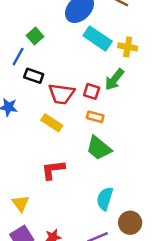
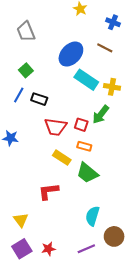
green square: (35, 36) -> (26, 70), moved
black rectangle: (34, 76) -> (39, 99), moved
yellow rectangle: (52, 123) -> (62, 158), moved

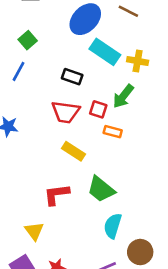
black rectangle: (39, 99) -> (72, 77), moved
orange rectangle: (84, 146) -> (113, 132), moved
green trapezoid: (87, 173) -> (101, 189), moved
yellow triangle: (21, 220) -> (34, 231), moved

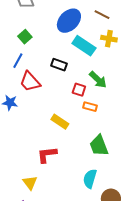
yellow cross: (138, 61) -> (109, 39), moved
green arrow: (123, 96) -> (98, 80), turned -84
red trapezoid: (66, 112) -> (30, 82), moved, turned 40
green trapezoid: (101, 189) -> (99, 146), moved, turned 30

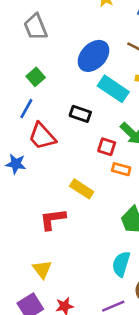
red L-shape: (47, 155) -> (53, 219), moved

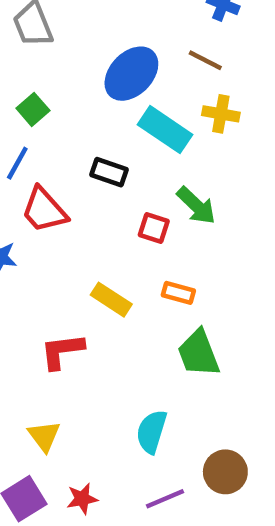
orange rectangle: (121, 169) -> (178, 293), moved
cyan semicircle: (121, 264) -> (152, 432), moved

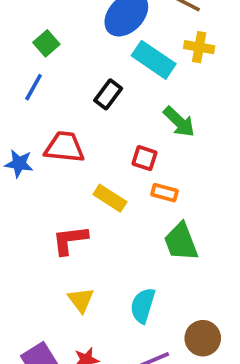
black rectangle: (109, 172) -> (108, 94), turned -72
red trapezoid: (44, 210) -> (64, 147), moved, turned 138
red square: (154, 228) -> (145, 158), moved
yellow triangle: (44, 436) -> (81, 300), moved

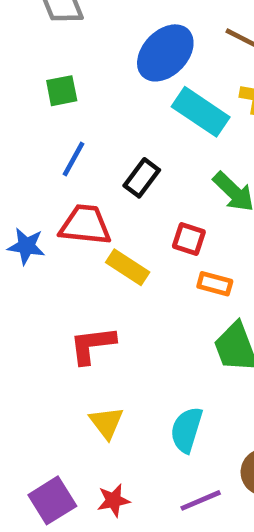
green square: (46, 43) -> (62, 91), turned 30
blue line: (34, 87) -> (73, 159), moved
black rectangle: (108, 94) -> (142, 178), moved
yellow rectangle: (110, 198) -> (128, 267), moved

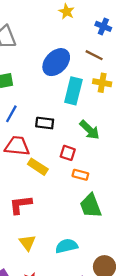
cyan rectangle: (201, 112) -> (73, 91), turned 70
black rectangle: (142, 178) -> (45, 123), turned 60
cyan semicircle: (187, 430) -> (67, 246), turned 60

